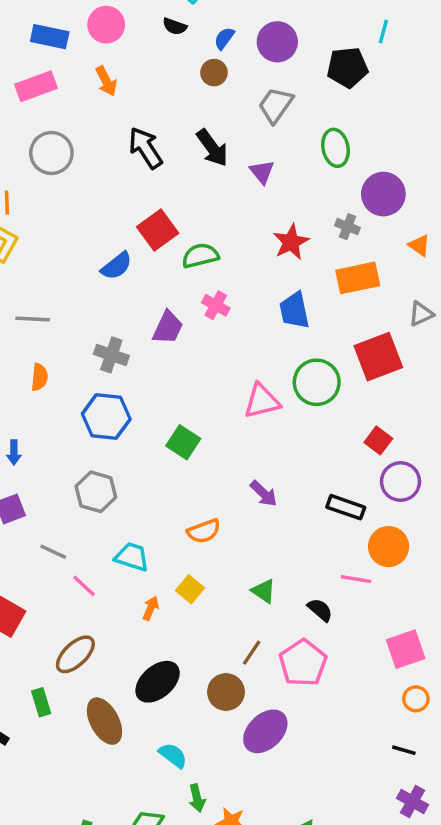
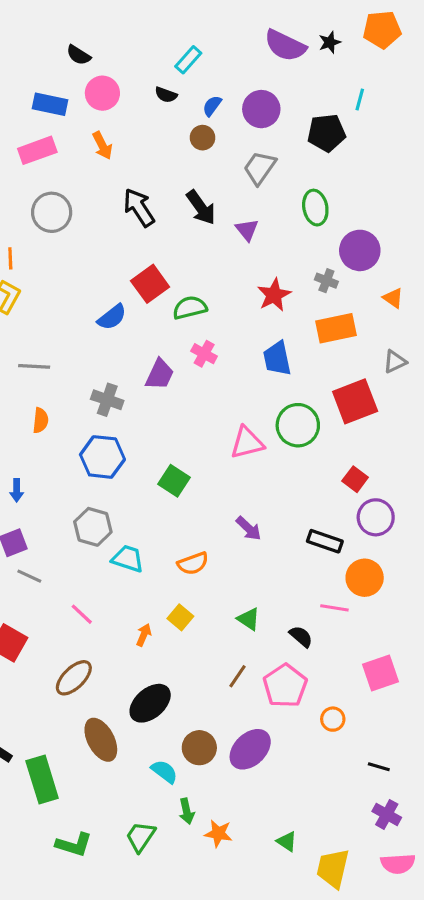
gray line: (53, 552) -> (29, 576), moved
cyan trapezoid: (132, 557) -> (128, 559), moved
brown circle: (226, 692) -> (199, 748), moved
orange circle: (416, 699) -> (333, 719), moved
green rectangle: (41, 702) -> (42, 779), moved, size x1.8

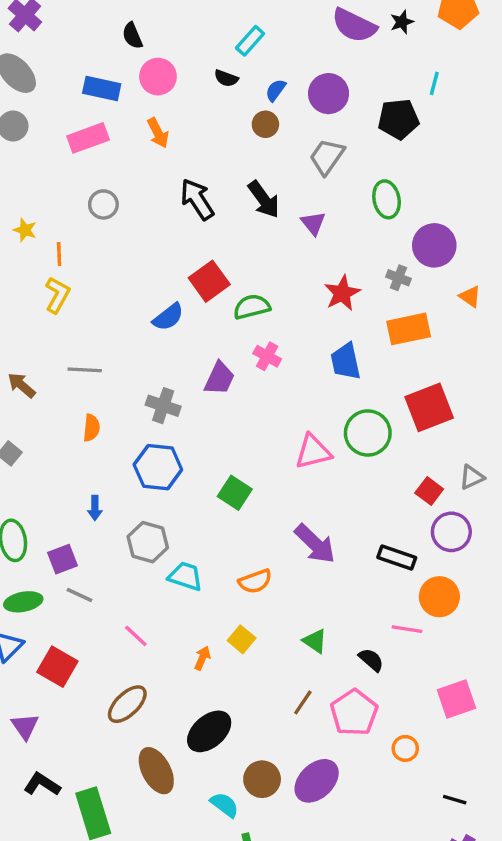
black semicircle: (79, 55) -> (132, 36), turned 35
gray circle: (52, 212) -> (103, 204), size x0.7
gray triangle: (395, 362) -> (472, 477), moved
blue arrow: (17, 490) -> (95, 508), moved
purple arrow: (249, 528) -> (315, 544), size x1.5

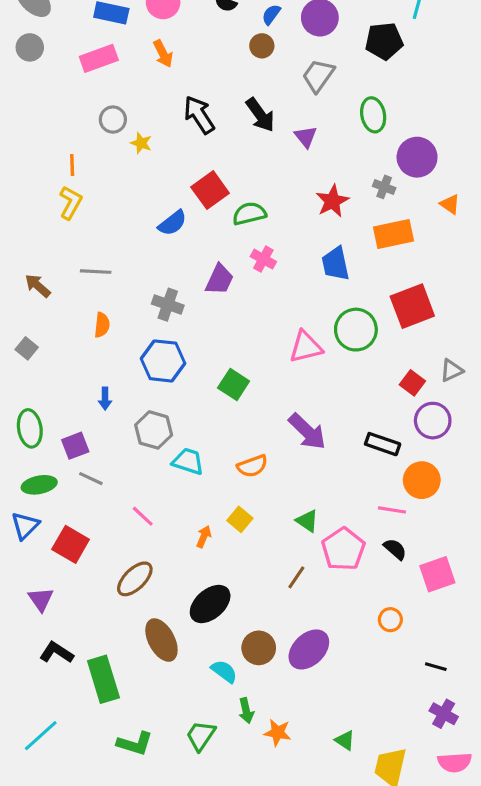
yellow star: (25, 230) -> (141, 143), moved
black semicircle: (371, 660) -> (395, 549), moved
pink pentagon: (354, 713) -> (343, 549), moved

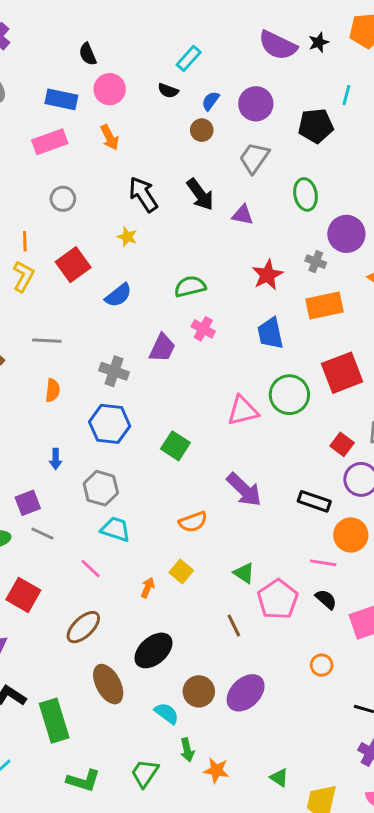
purple triangle: (306, 137) -> (243, 215), turned -40
yellow star: (141, 143) -> (127, 237), moved
red square: (210, 190) -> (73, 265), moved
cyan trapezoid: (188, 461) -> (115, 529), moved
brown line: (296, 577) -> (234, 626), turned -60

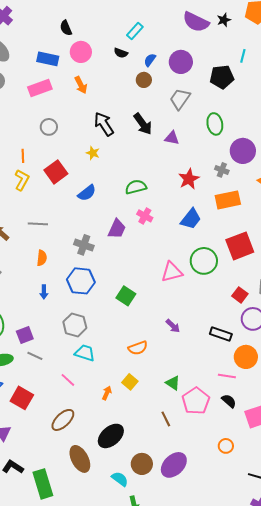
blue trapezoid: (270, 333) -> (191, 219), turned -130
blue arrow: (56, 459) -> (44, 292), moved
purple arrow: (244, 490) -> (173, 326), size x0.6

